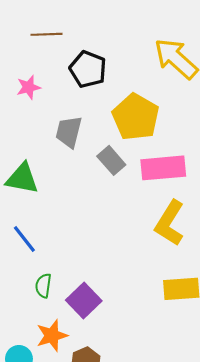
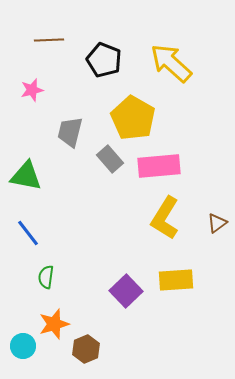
black pentagon: (88, 69) -> (104, 60), moved
purple square: (84, 300) -> (126, 291), moved

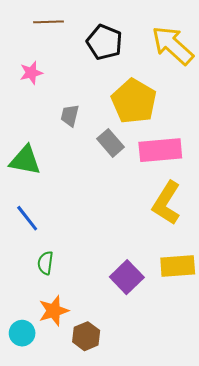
gray trapezoid: (70, 132) -> (70, 115), size x0.7

